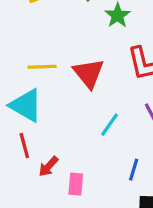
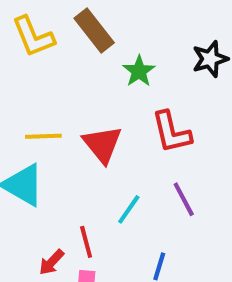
red line: (24, 146) -> (86, 242), moved

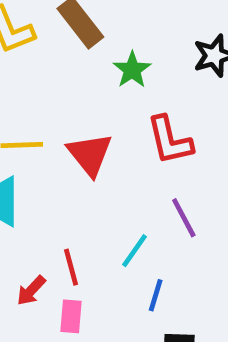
cyan line: (129, 209) -> (134, 251), moved

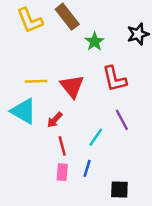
red arrow: (31, 291) -> (55, 120), moved
blue line: (156, 295) -> (87, 168), moved

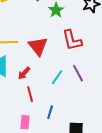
cyan line: (96, 137) -> (57, 77), moved
pink rectangle: (62, 172) -> (25, 122), moved

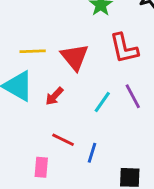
red line: (30, 94) -> (63, 140), moved, turned -49
pink rectangle: (25, 122) -> (41, 167), moved

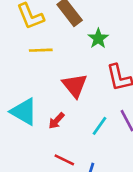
yellow line: (33, 51) -> (41, 50), moved

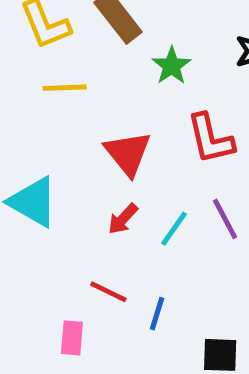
red arrow: (56, 121) -> (123, 219), moved

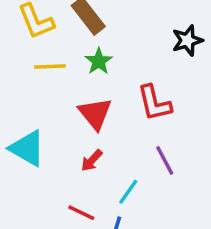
green star: (172, 66) -> (99, 61), moved
cyan line: (174, 229) -> (128, 192), moved

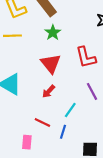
yellow line: (50, 67) -> (12, 36), moved

